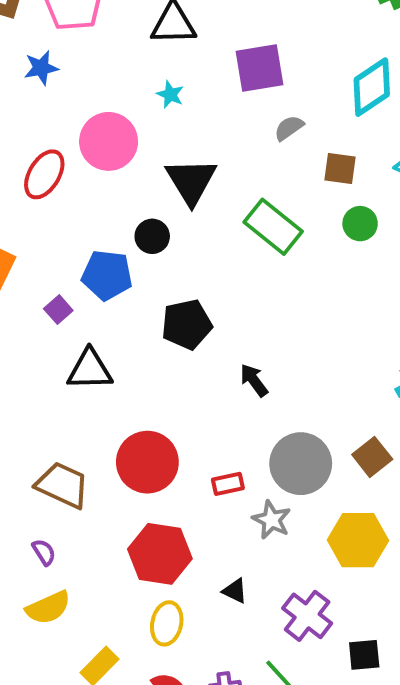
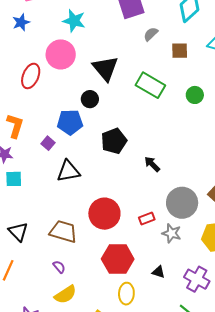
cyan star: (170, 94) -> (74, 21), moved, size x1.6
green circle: (360, 224) -> (195, 95), moved

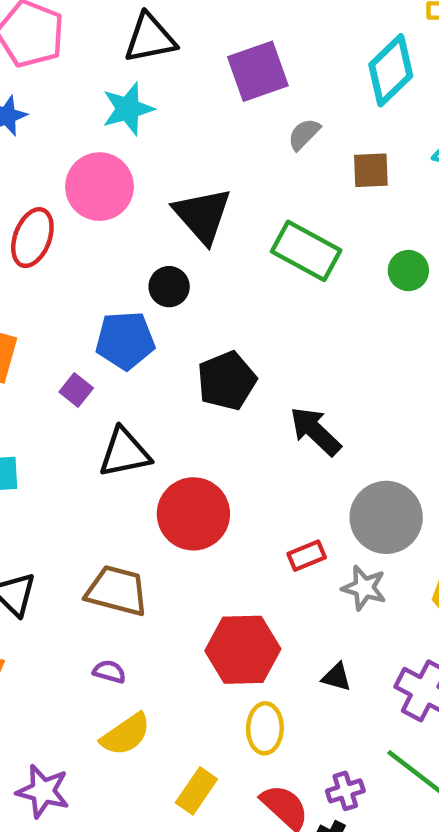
cyan star: (74, 21) -> (128, 109), turned -30
black arrow: (152, 164) -> (315, 431), size x1.4
red circle: (104, 214) -> (193, 514), moved
purple semicircle: (59, 267) -> (109, 672), turned -32

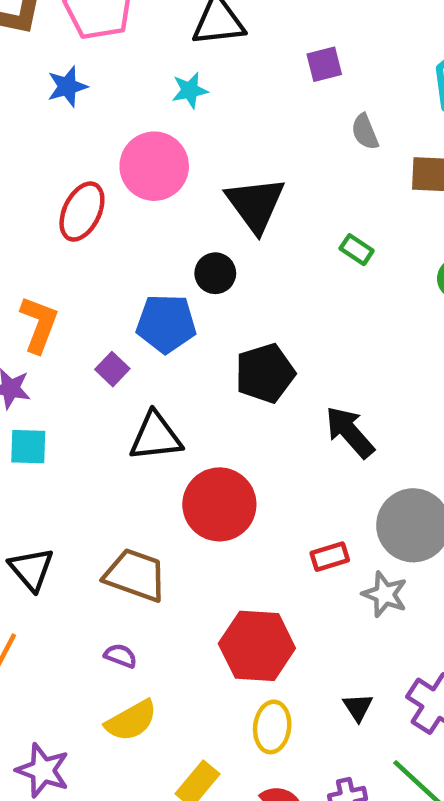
purple square: (258, 71) -> (324, 64), size x0.6
cyan star: (128, 109) -> (190, 90), size x0.7
gray semicircle: (304, 134) -> (365, 132), turned -72
green rectangle: (306, 251) -> (357, 250), size x0.5
black triangle: (337, 677) -> (358, 707), moved, turned 36

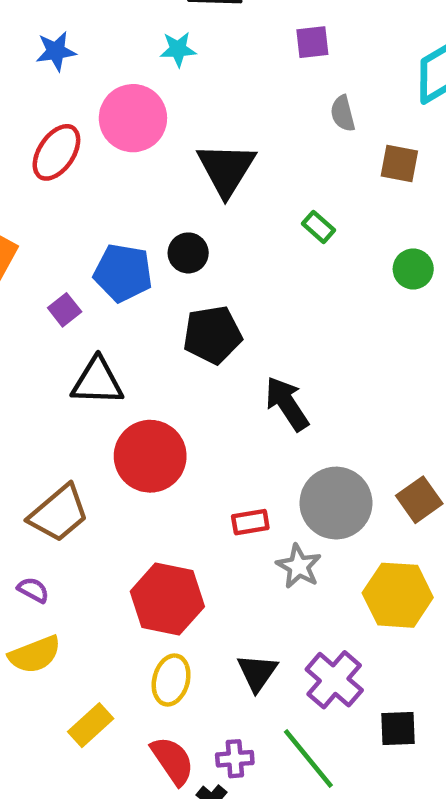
blue star: (67, 87) -> (56, 51), moved
black circle: (215, 273) -> (188, 253), moved
brown trapezoid: (135, 575) -> (59, 513), turned 112
black triangle: (358, 707) -> (257, 673), size x1.4

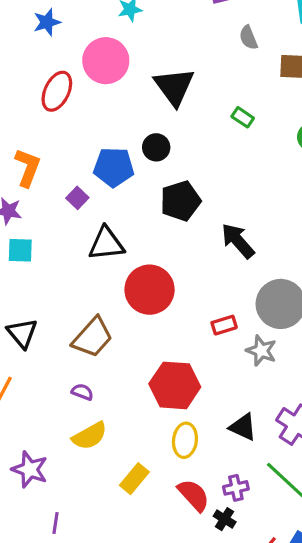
black triangle: (257, 673) -> (243, 427), turned -32

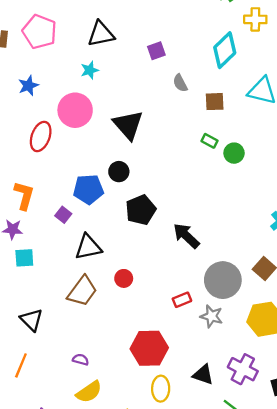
green rectangle: (243, 117) -> (209, 141), moved
red circle: (150, 290) -> (124, 278), size x0.5
brown trapezoid: (93, 337) -> (82, 291), moved

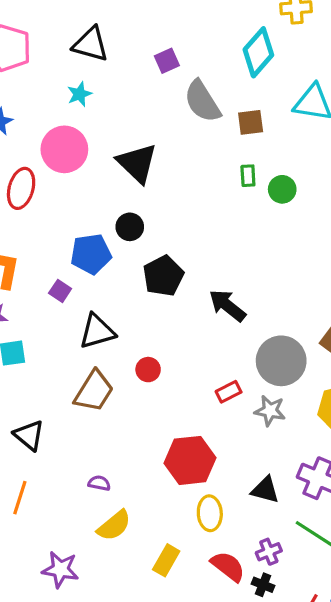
black triangle: (101, 34) -> (91, 44), turned 32
gray semicircle: (180, 83) -> (202, 101), size x1.8
green rectangle: (209, 141) -> (248, 176), turned 63

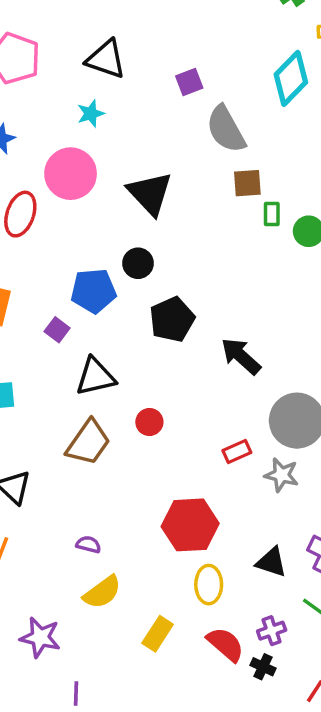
brown square: (251, 122) -> (247, 183), moved

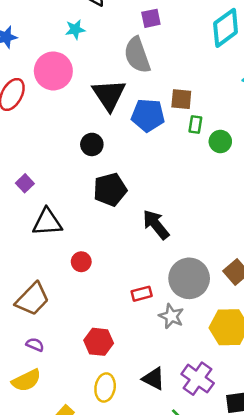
gray semicircle: (226, 129) -> (137, 55), moved
blue pentagon: (93, 291) -> (148, 115), moved
brown trapezoid: (88, 443) -> (32, 299), moved
red hexagon: (190, 525) -> (99, 342), size x0.7
purple semicircle: (88, 544) -> (35, 345), moved

